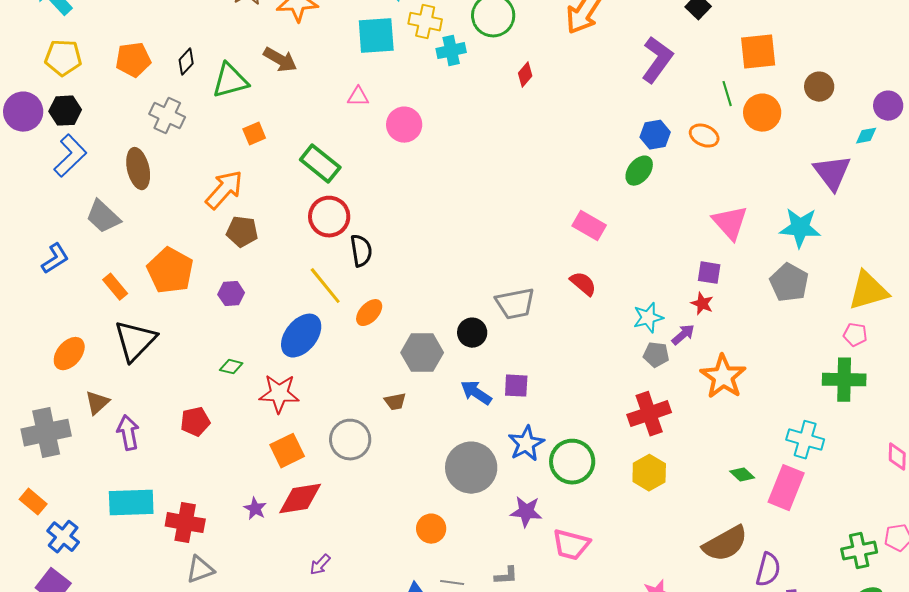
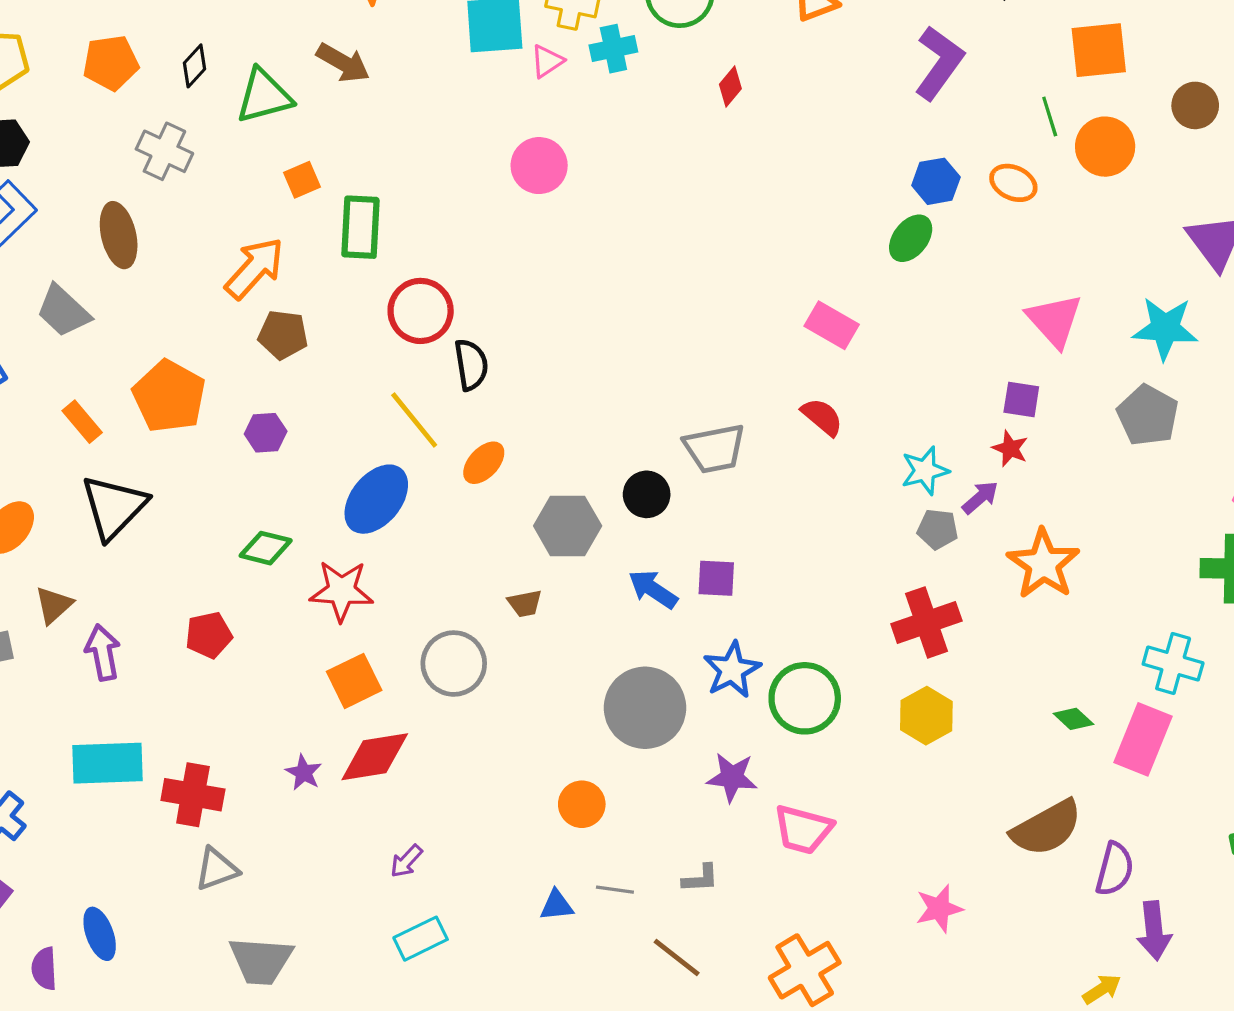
pink triangle: (358, 97) -> (547, 61), moved, turned -35
green rectangle: (320, 164) -> (360, 227), moved, turned 54
green diamond: (231, 367) -> (266, 548), size x1.4

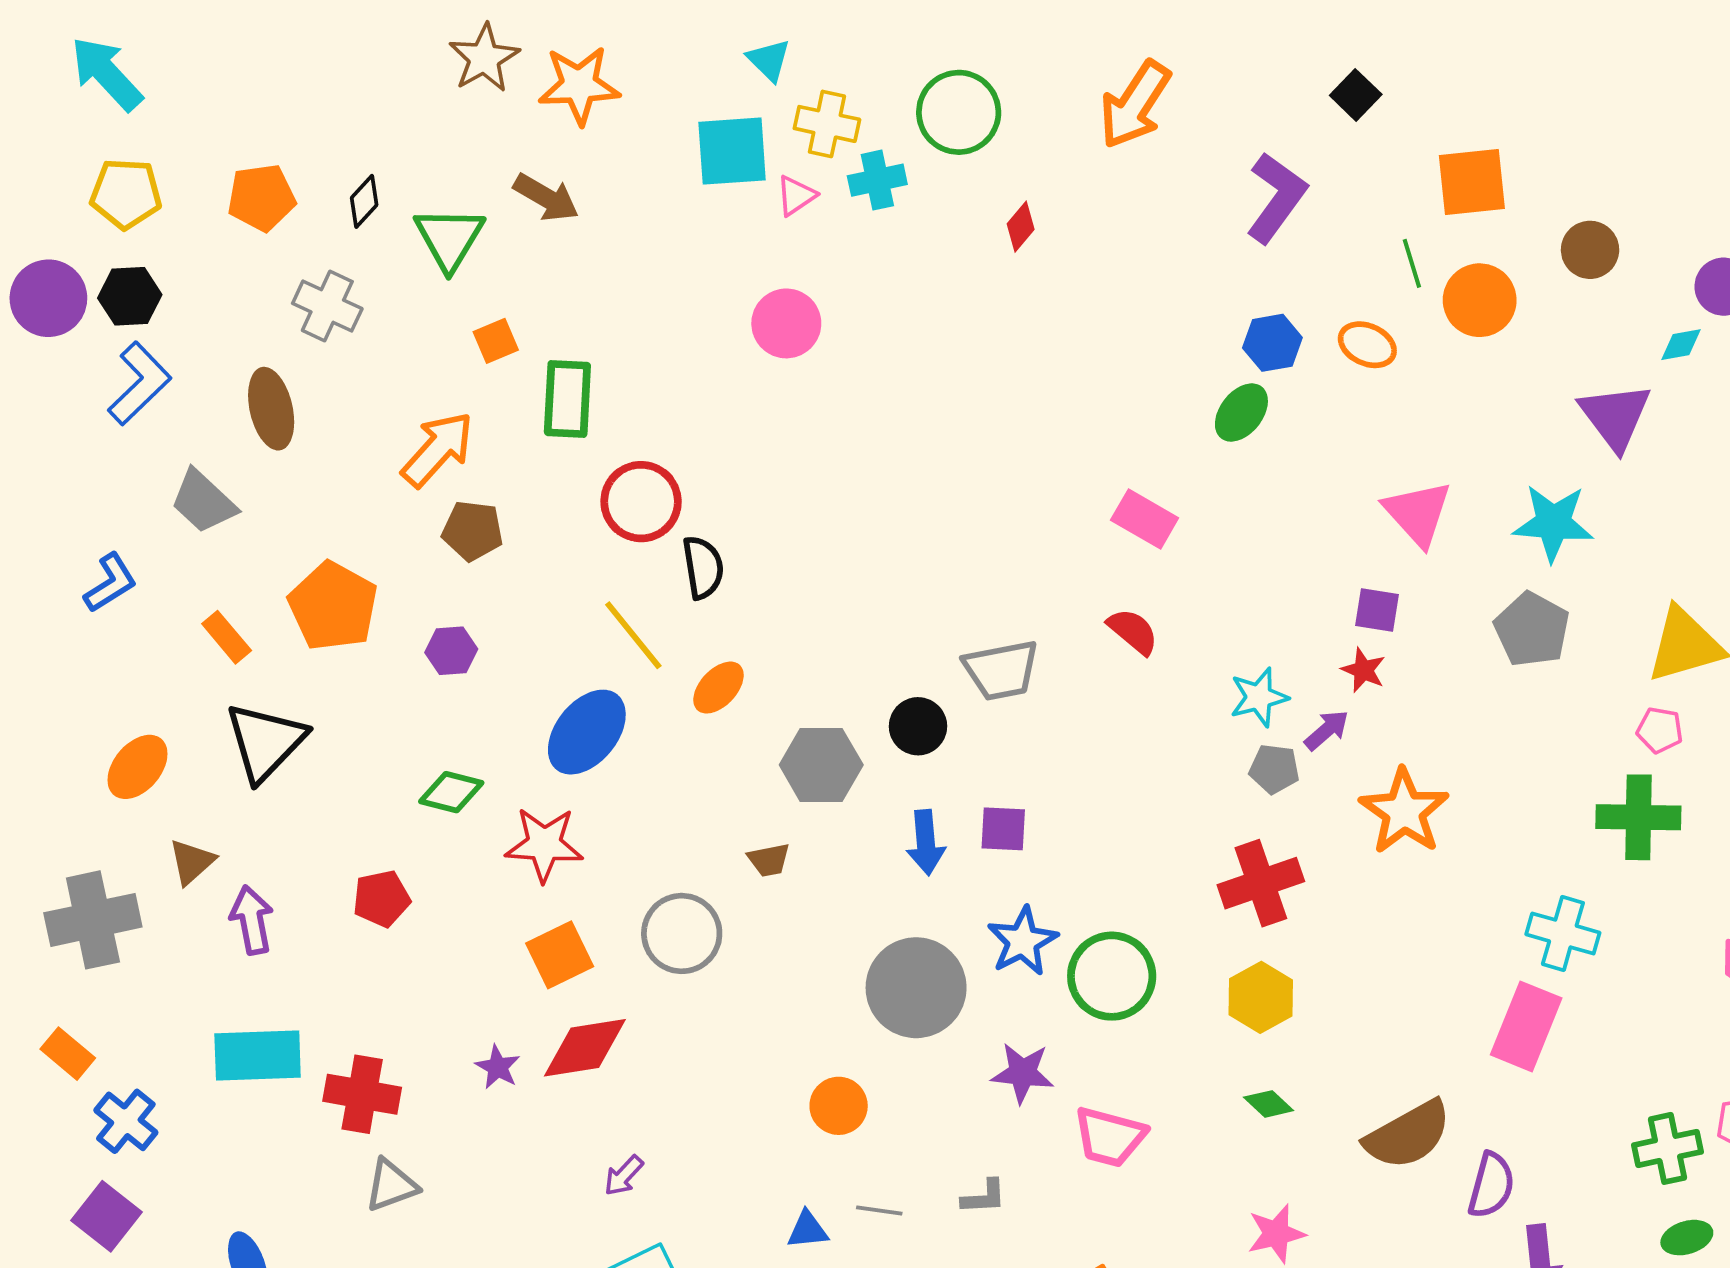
green triangle: (264, 96) -> (449, 238), turned -44
blue arrow: (653, 589) -> (926, 842), turned -129
green diamond: (1073, 719) -> (1269, 1104), moved

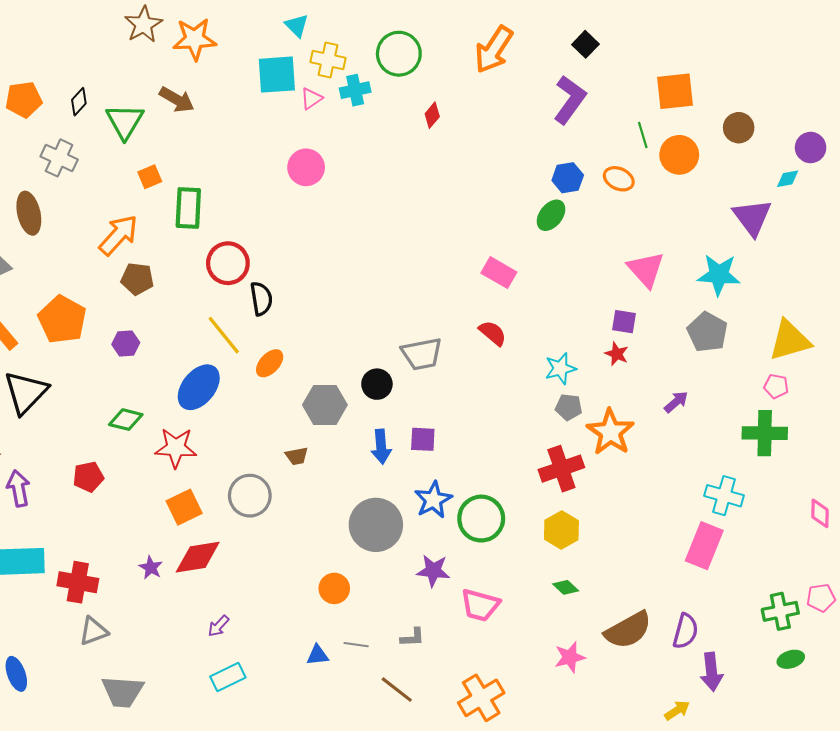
black square: (1356, 95) -> (585, 44), moved
purple arrow: (1327, 730) -> (676, 402), moved
orange star: (1404, 811) -> (610, 432), moved
brown semicircle: (1408, 1135) -> (628, 630), moved

